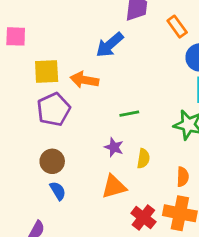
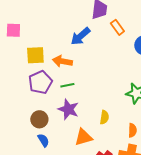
orange rectangle: (177, 27) -> (117, 27), moved
green line: (129, 114) -> (67, 85), moved
purple star: (114, 147) -> (68, 109), moved, size x1.5

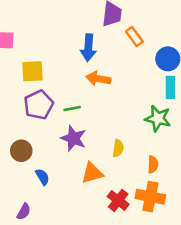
blue arrow: (80, 36) -> (88, 48), turned -45
orange arrow: (62, 61) -> (98, 79), moved
brown circle: (39, 119) -> (21, 151), moved

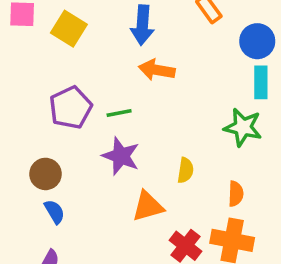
yellow square: (32, 71) -> (69, 29), moved, turned 35
blue semicircle: (42, 177) -> (54, 212), moved

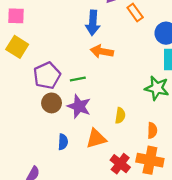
yellow square: (69, 29) -> (17, 47), moved
brown circle: (45, 174) -> (52, 103), moved
blue semicircle: (54, 212) -> (63, 142), moved, turned 35

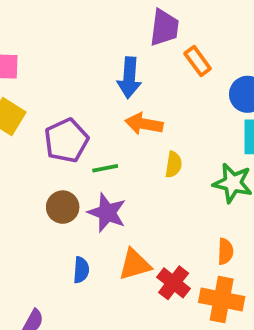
purple pentagon: (47, 75) -> (66, 141), moved
yellow semicircle: (120, 116) -> (174, 165), moved
red cross: (120, 164) -> (174, 283), moved

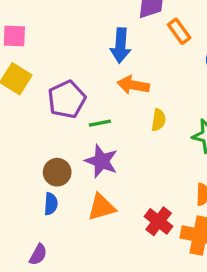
brown circle: (63, 207) -> (57, 172), moved
orange triangle: (135, 264) -> (101, 207), moved
blue semicircle: (81, 270) -> (51, 204), moved

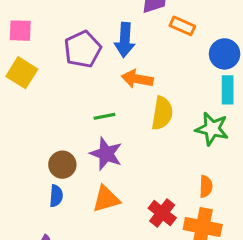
orange rectangle: (179, 31) -> (182, 26), turned -30
purple pentagon: (67, 99) -> (83, 49), moved
yellow semicircle: (159, 120) -> (162, 113), size x1.5

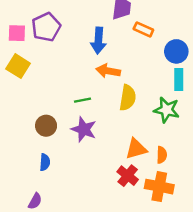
purple pentagon: (83, 49) -> (46, 27), moved
brown circle: (62, 165) -> (46, 126), moved
orange triangle: (106, 199) -> (136, 149), moved

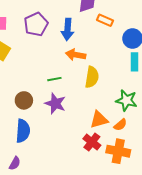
purple pentagon: (46, 27) -> (36, 24), moved
green star: (167, 110) -> (126, 100), moved
orange semicircle: (162, 155) -> (120, 125), turned 48
blue semicircle: (45, 162) -> (23, 131), size x1.6

